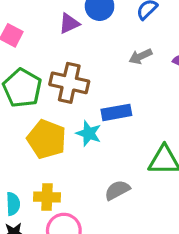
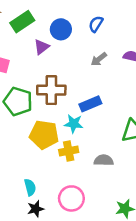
gray semicircle: (117, 190) -> (104, 160), turned 42
yellow cross: (47, 197) -> (69, 151), moved

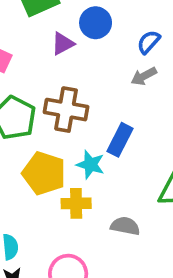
blue semicircle: (96, 24) -> (149, 42), moved
blue rectangle: (90, 104) -> (120, 140), turned -50

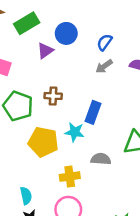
brown cross: (66, 110) -> (53, 96), size x0.6
yellow cross: (76, 203) -> (70, 177), moved
gray semicircle: (125, 226) -> (101, 159), moved

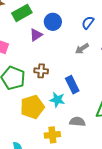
blue semicircle: (105, 42) -> (88, 23), moved
blue rectangle: (93, 112) -> (72, 85), turned -48
yellow pentagon: (43, 142) -> (32, 107), turned -30

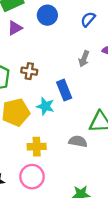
purple triangle: (36, 35) -> (15, 28), moved
gray arrow: (82, 49) -> (84, 59), moved, turned -40
gray semicircle: (77, 122) -> (78, 141), moved

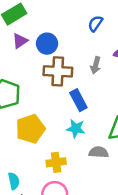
blue circle: (47, 15) -> (47, 44), moved
brown cross: (29, 71) -> (58, 71), moved, size x1.6
cyan star: (45, 106) -> (76, 128), moved

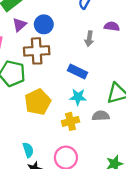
brown cross: (58, 71) -> (37, 51), moved
blue rectangle: (78, 100) -> (77, 72), turned -30
yellow cross: (56, 162) -> (71, 121), moved

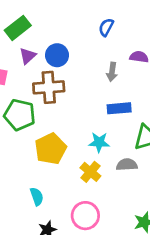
blue rectangle: (77, 72) -> (119, 108), moved, turned -30
yellow cross: (71, 121) -> (90, 172), turned -35
cyan semicircle: (28, 150) -> (37, 197), moved

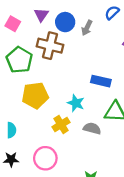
purple triangle: (28, 56) -> (41, 15), turned -32
gray arrow: (112, 72) -> (87, 28), moved

